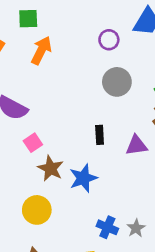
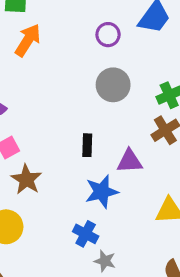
blue star: (83, 178) -> (102, 192), moved
blue cross: (107, 227) -> (86, 234), moved
gray star: (136, 228) -> (105, 261), moved, turned -30

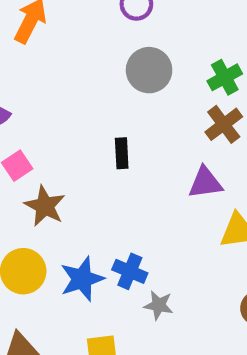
purple triangle: (130, 161) -> (205, 183), moved
blue star: (102, 192) -> (82, 279), moved

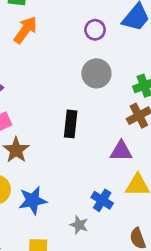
black rectangle: (122, 153) -> (71, 124), size x1.4
blue cross: (130, 271) -> (102, 200), moved

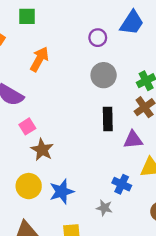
orange arrow: (25, 30) -> (39, 59), moved
black rectangle: (71, 124) -> (108, 119), moved

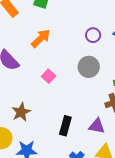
black rectangle: (108, 119) -> (65, 126), moved
pink square: (27, 126) -> (49, 76), moved, turned -32

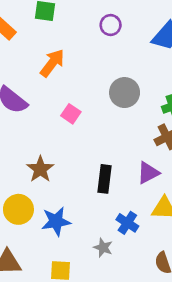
purple circle: (93, 35) -> (111, 25), moved
purple triangle: (97, 126) -> (148, 173), turned -30

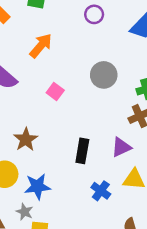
gray star: (103, 248) -> (24, 212), moved

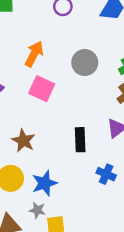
orange arrow: (41, 46) -> (34, 54), moved
pink square: (55, 92) -> (42, 89), size x1.5

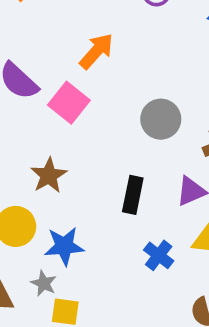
gray circle: (85, 63) -> (161, 119), moved
pink square: (42, 89) -> (69, 103), moved

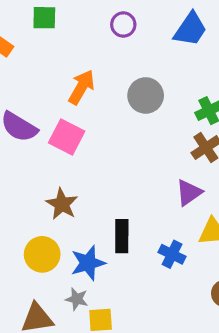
gray circle: (161, 119) -> (146, 95), moved
black rectangle: (133, 195) -> (122, 236), moved

